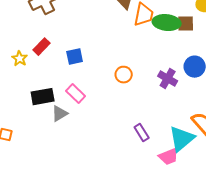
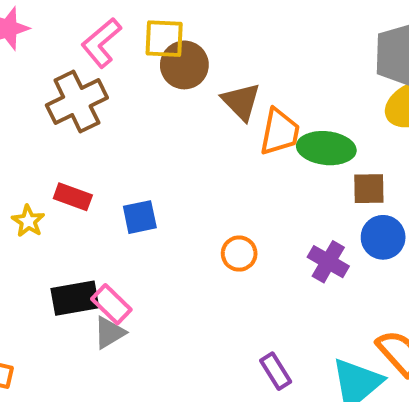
brown square: (186, 24) -> (369, 189), moved
red rectangle: (42, 47) -> (73, 197), turned 66
pink rectangle: (76, 94) -> (111, 304), moved

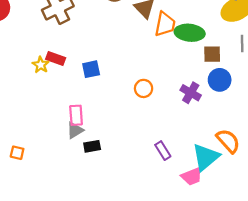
yellow star: (28, 221) -> (41, 65), moved
black rectangle: (75, 298) -> (92, 146), moved, size x0.7
pink rectangle: (111, 304) -> (76, 115), turned 42

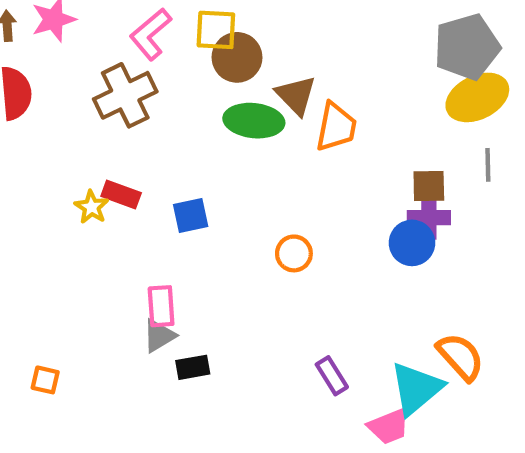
green ellipse: (190, 33) -> (254, 121), moved
blue circle: (220, 80) -> (412, 243), moved
purple cross: (191, 93) -> (429, 218), moved, turned -30

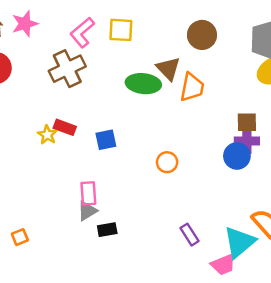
brown circle: (237, 57) -> (202, 35), moved
orange square: (45, 380) -> (20, 237), turned -35

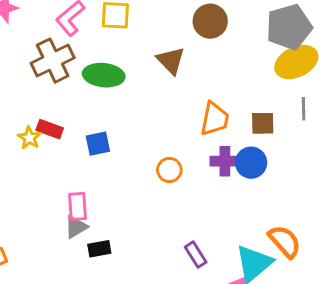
green ellipse: (143, 84) -> (104, 75), moved
orange trapezoid: (192, 87) -> (215, 119), moved
purple cross: (247, 141) -> (225, 161), moved

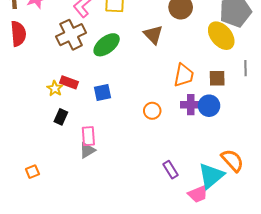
yellow ellipse: (296, 62) -> (221, 36), moved, turned 76
green ellipse: (104, 75) -> (107, 45), turned -44
black rectangle: (99, 249) -> (61, 117), moved, turned -56

